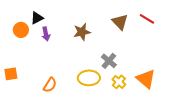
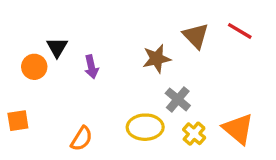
black triangle: (37, 18) -> (57, 47), moved, turned -32
orange circle: (21, 30) -> (34, 67), moved
brown star: (82, 32) -> (157, 59), moved
purple arrow: (46, 34) -> (91, 67), moved

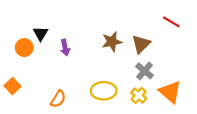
brown triangle: (196, 36) -> (141, 44), moved, turned 30
gray cross: (178, 99) -> (144, 71), moved
orange square: (18, 121) -> (13, 86), turned -35

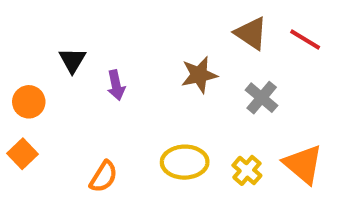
brown triangle: (141, 44) -> (251, 33), moved, turned -42
orange circle: (24, 48) -> (29, 102), moved
gray cross: (144, 71) -> (262, 98), moved

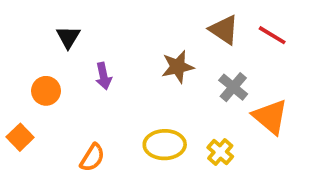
black triangle: (72, 60) -> (68, 37), moved
orange circle: (29, 102) -> (46, 91), moved
orange triangle: (303, 164) -> (270, 117), moved

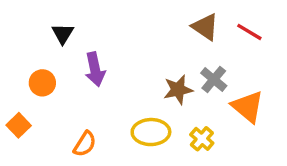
brown star: (178, 67) -> (178, 90), moved
purple arrow: (103, 76) -> (95, 69), size x1.4

